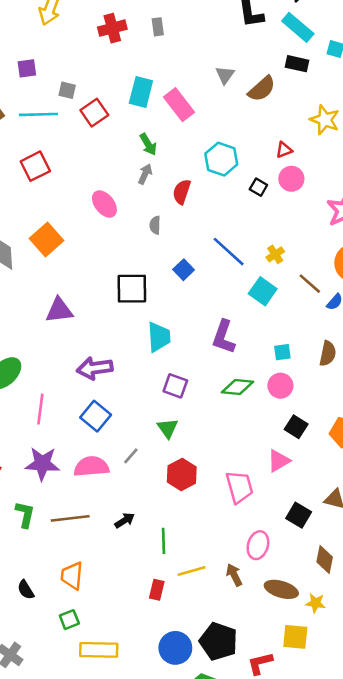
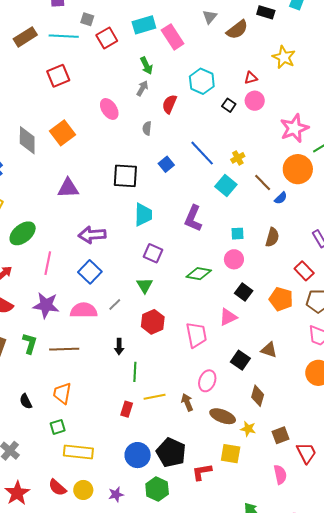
cyan rectangle: (141, 92) -> (144, 25), turned 55
green diamond: (238, 387) -> (199, 274), moved
black arrow: (125, 520) -> (119, 347), moved, turned 119

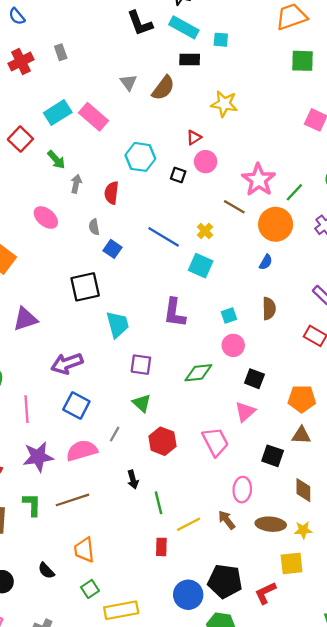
green arrow: (146, 66) -> (56, 160), moved
blue square: (166, 164) -> (113, 249), moved
brown line: (263, 182) -> (234, 207), moved
orange pentagon: (281, 299) -> (302, 399), moved

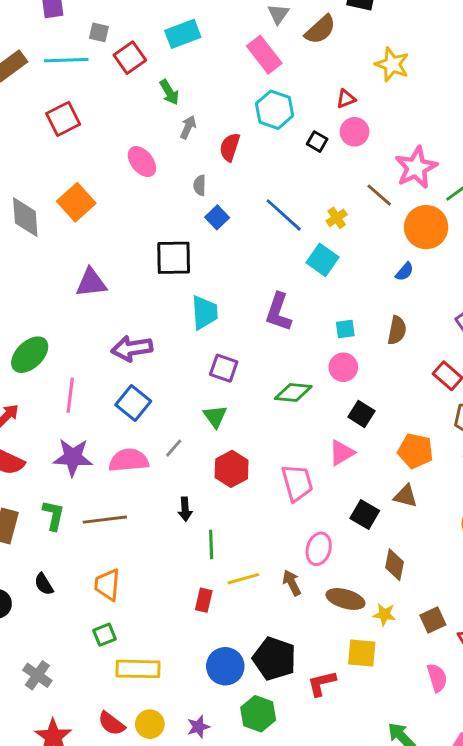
pink rectangle: (93, 117) -> (264, 55), moved
black semicircle: (46, 571) -> (44, 584), moved

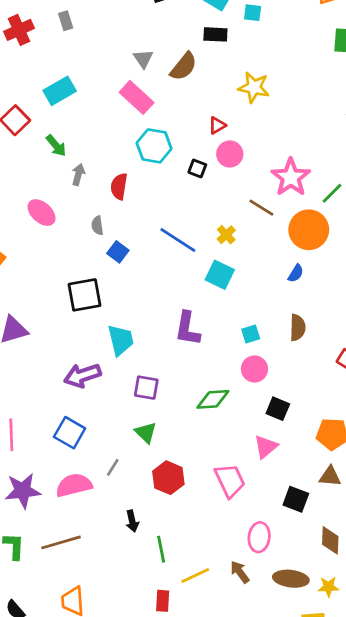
purple arrow: (132, 348) -> (82, 375), moved

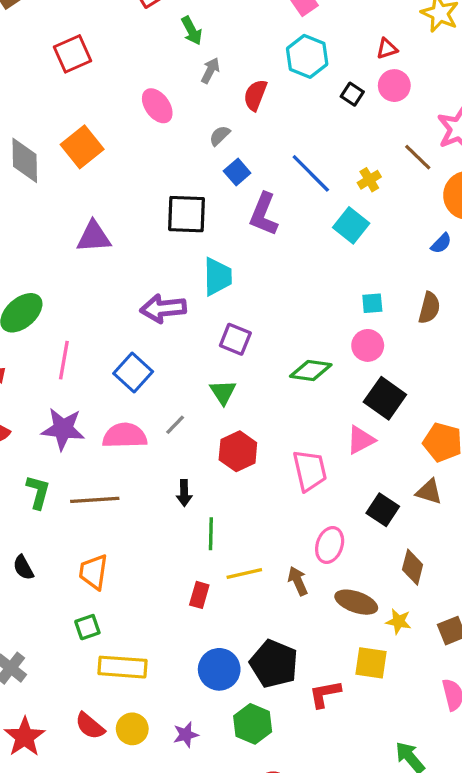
gray semicircle: (97, 226) -> (220, 136), turned 42
purple L-shape: (188, 329) -> (264, 214), moved
black square: (278, 409) -> (385, 398), size x1.4

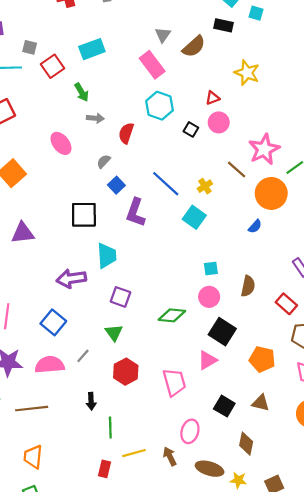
gray arrow: (210, 70) -> (95, 118), turned 70
brown semicircle: (429, 308) -> (248, 286), moved
brown triangle: (429, 492) -> (261, 403), moved

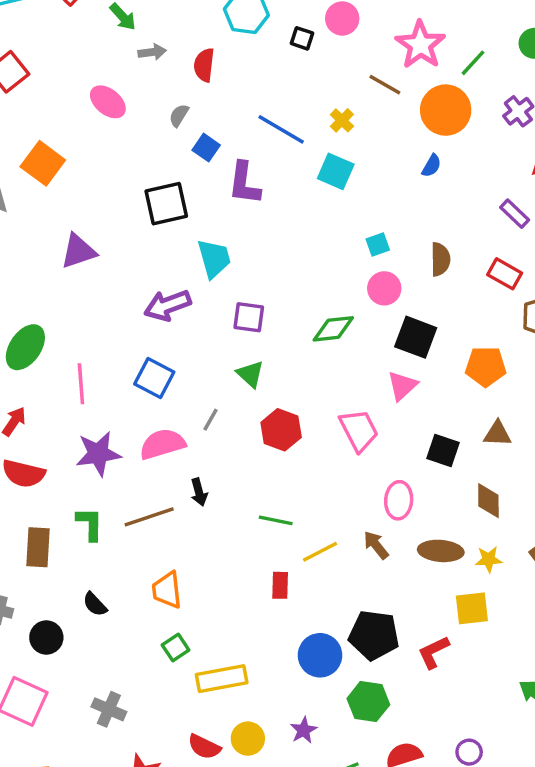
black arrow: (91, 401) -> (199, 492), moved
green line: (110, 428) -> (276, 520), turned -65

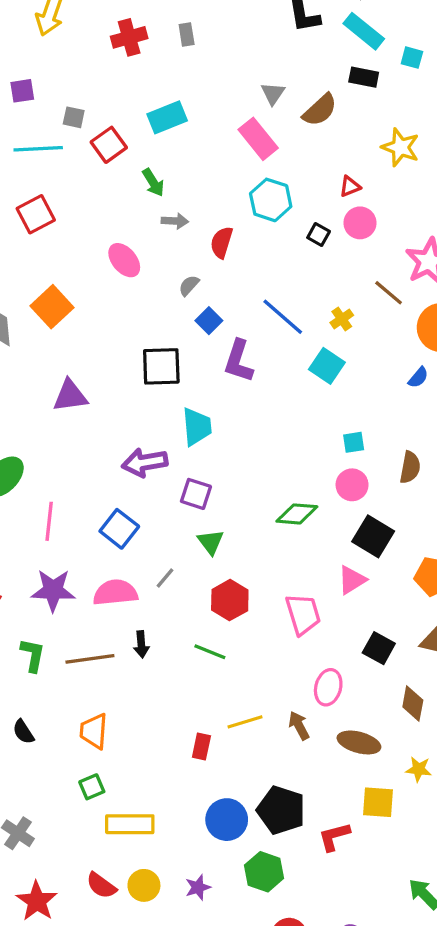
purple square: (249, 317) -> (196, 494), moved
green line: (276, 520) -> (210, 652), moved
yellow star: (489, 559) -> (419, 769), moved

